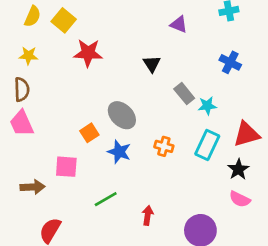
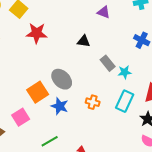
black triangle: (152, 64) -> (84, 41), turned -48
orange square: (89, 133) -> (38, 92), size x1.5
pink square: (66, 167) -> (21, 117), turned -36

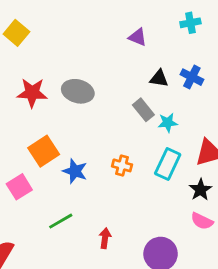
red star: (37, 33) -> (32, 93), moved
black triangle: (84, 41) -> (159, 78), moved
gray ellipse: (62, 79) -> (78, 91), moved, turned -30

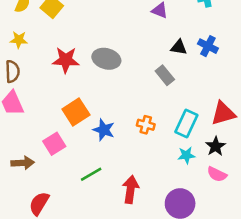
cyan star: (168, 123) -> (186, 155), moved
red arrow: (105, 238) -> (131, 190), size x1.5

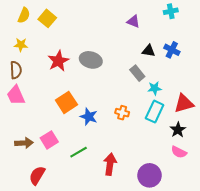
red star: (66, 60) -> (58, 61), turned -30
pink square: (54, 144) -> (49, 140), moved
cyan star: (186, 155) -> (155, 88), moved

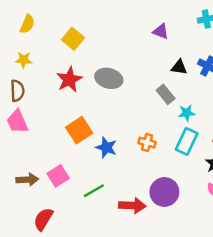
yellow square: (47, 18) -> (73, 39), moved
red arrow: (110, 164) -> (132, 206), turned 85
purple circle: (150, 175) -> (164, 192), moved

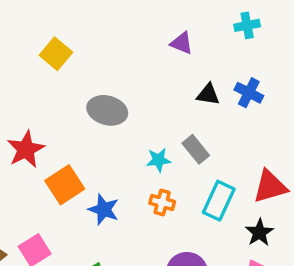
red star: (69, 80) -> (26, 149), moved
gray rectangle: (166, 94) -> (196, 149), moved
cyan star: (187, 113) -> (159, 160), moved

